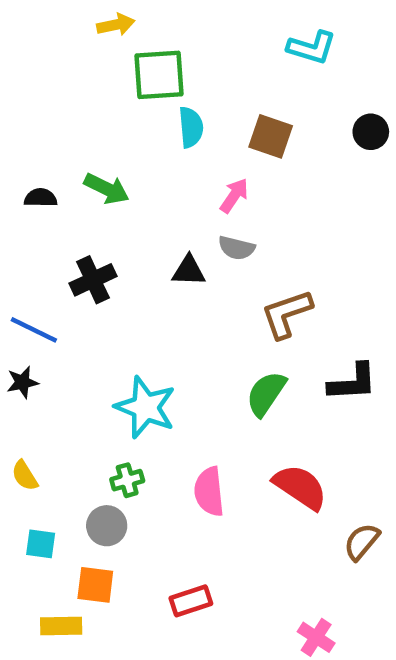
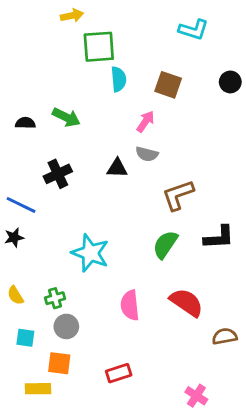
green cross: (127, 480) -> (55, 298), moved
brown semicircle: (362, 542) -> (225, 336), turned 40

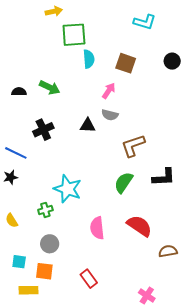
green cross: (55, 298) -> (45, 210), moved
cyan square: (25, 338) -> (19, 262), moved
red rectangle: (119, 373) -> (89, 279), turned 72

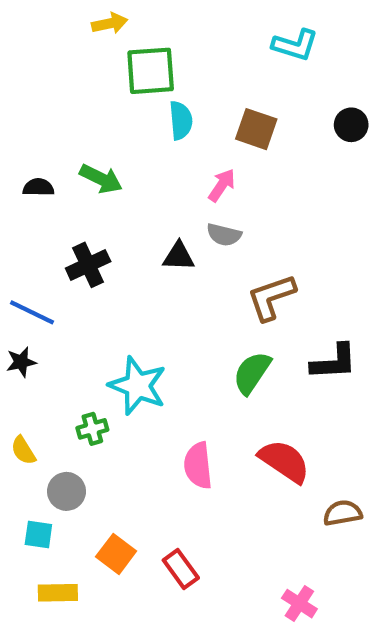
gray circle: (50, 244) -> (66, 491), moved
orange square: (44, 271) -> (116, 554), moved, turned 30

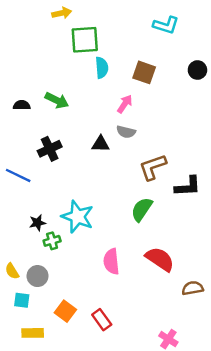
black star: (21, 362) -> (38, 223), moved
black L-shape: (334, 362) -> (188, 186), moved
yellow semicircle: (23, 450) -> (12, 271), moved

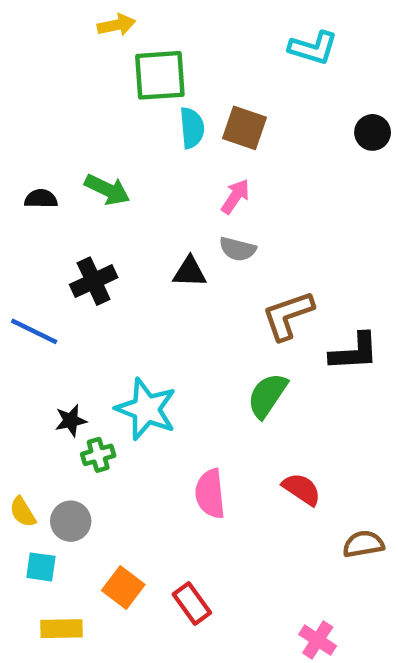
brown square: (144, 72) -> (244, 128), moved
red semicircle: (160, 259) -> (302, 489), size x0.7

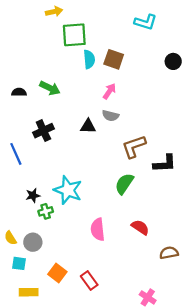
blue line: (34, 331) -> (16, 154), turned 40

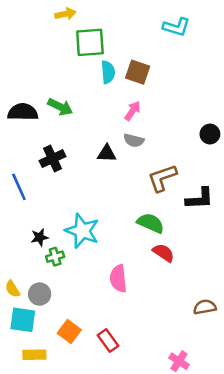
black circle: (173, 61) -> (210, 134), moved
black semicircle: (19, 92) -> (23, 112), size x1.6
green semicircle: (124, 184) -> (151, 223), turned 80
red semicircle: (140, 227) -> (163, 253), moved
cyan square: (19, 263) -> (23, 320), size x1.5

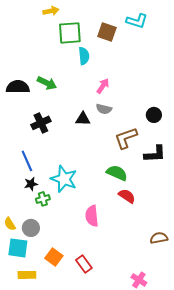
brown square: (138, 72) -> (107, 32), moved
black circle: (210, 134) -> (154, 115), moved
blue line: (19, 187) -> (27, 161), moved

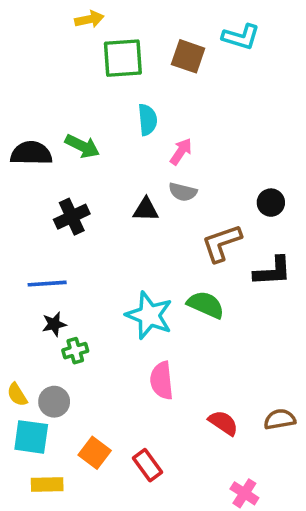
cyan semicircle: (84, 56) -> (148, 120), moved
blue line: (27, 161) -> (47, 284), turned -70
cyan star: (64, 179) -> (149, 315), moved
red semicircle: (127, 196) -> (223, 423), moved

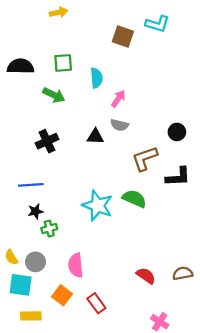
green square: (123, 58) -> (63, 63), moved, size x0.7
black semicircle: (31, 153) -> (21, 66), moved
pink semicircle: (162, 381) -> (76, 265), moved

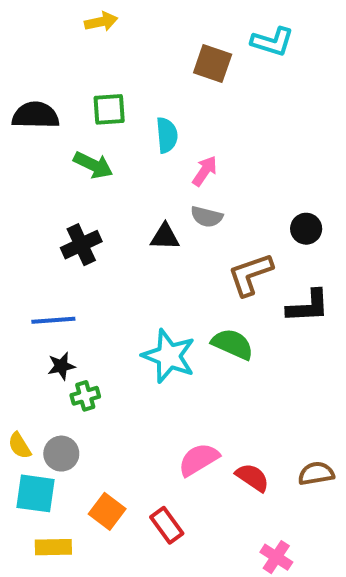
pink semicircle: (76, 265) -> (199, 460), moved, turned 65

